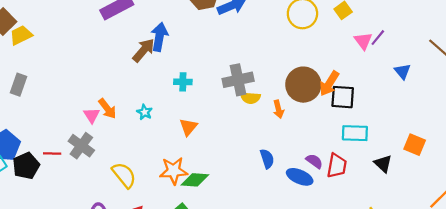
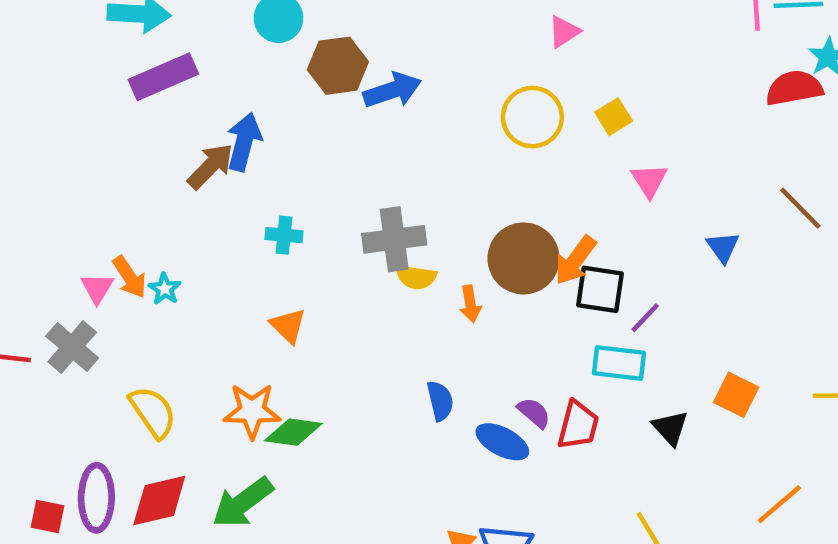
purple line: (378, 38) -> (645, 318), moved
cyan star: (145, 112) -> (165, 289), moved
orange triangle: (188, 127) -> (288, 326), turned -30

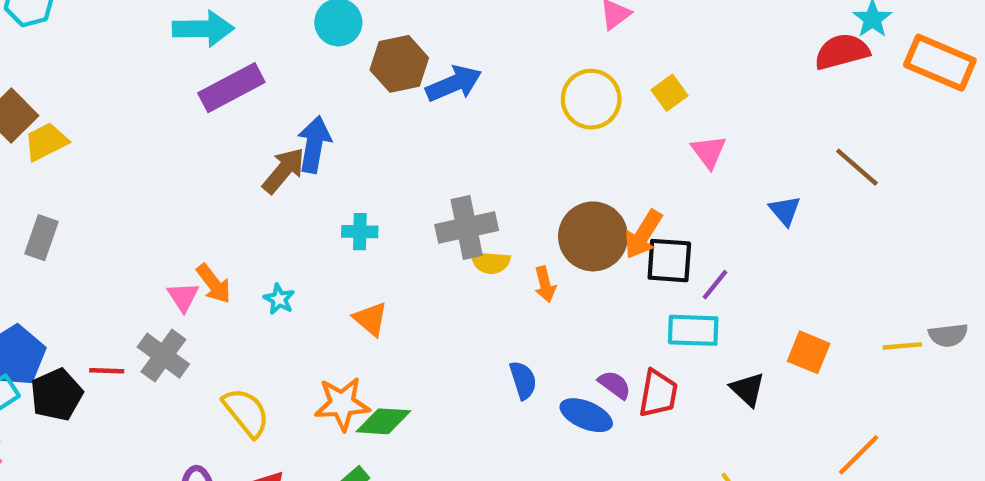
cyan star: (165, 289) -> (279, 299), moved

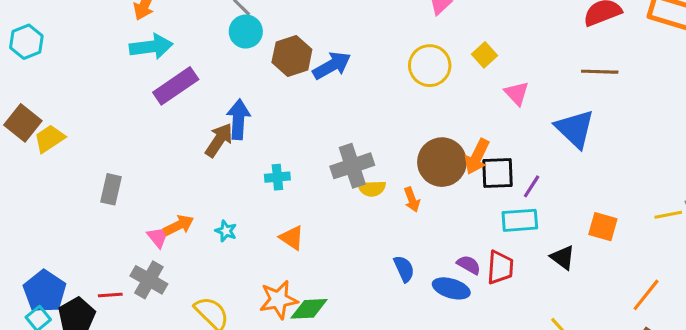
brown line: (857, 167) -> (600, 72), moved, turned -33
blue triangle: (785, 211) -> (575, 129), size x1.8
gray rectangle: (42, 238) -> (111, 189), moved
orange arrow: (214, 284) -> (179, 225), turned -72

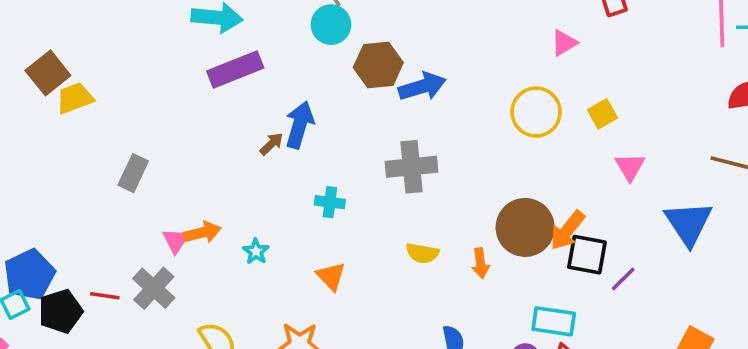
brown arrow: (219, 140) -> (272, 144), size x0.6
gray cross: (352, 166) -> (412, 167), moved
yellow semicircle: (372, 188) -> (422, 253), moved
cyan rectangle: (520, 220) -> (554, 321), moved

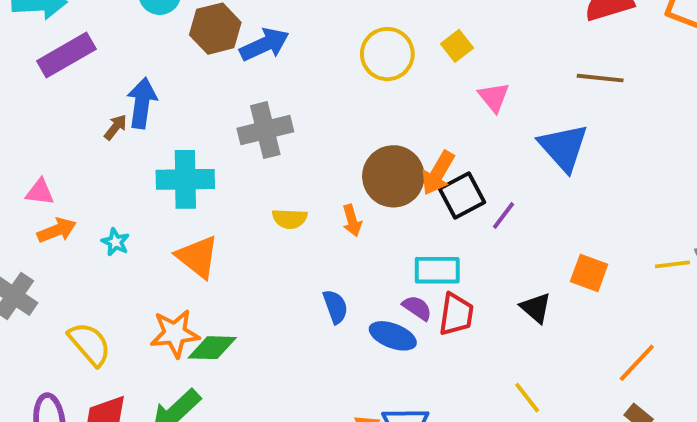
cyan cross: (330, 202) -> (185, 179), size x1.8
pink triangle: (176, 241) -> (40, 192), moved, turned -48
black square: (587, 255) -> (462, 195), turned -30
orange triangle: (331, 276) -> (198, 257), size x1.4

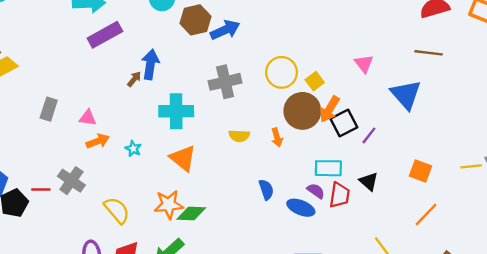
yellow square: (457, 46) -> (315, 81), moved
yellow circle: (387, 54) -> (282, 72), moved
black triangle: (536, 308) -> (369, 181), moved
orange line: (637, 363) -> (426, 214), moved

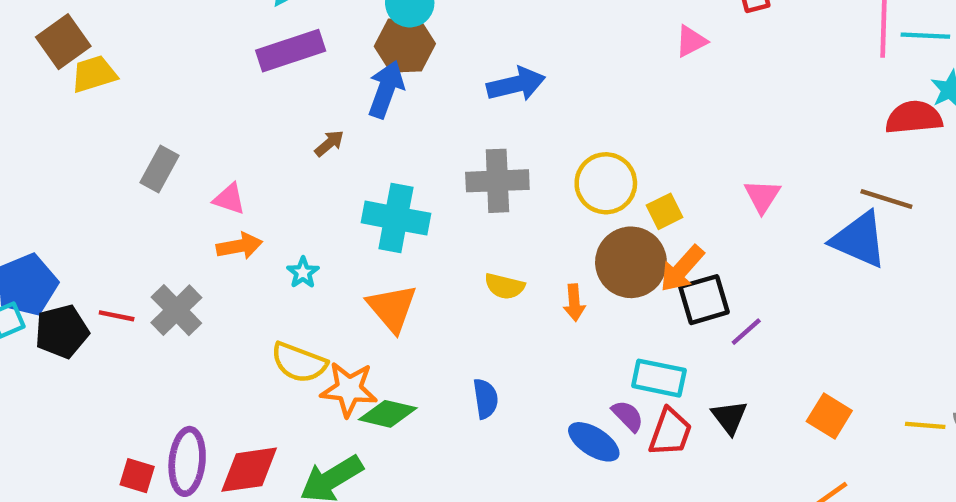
brown hexagon: (195, 20) -> (405, 45), moved
blue arrow: (150, 65) -> (386, 89), moved
blue triangle: (406, 95) -> (859, 240), moved, turned -36
blue semicircle: (266, 190) -> (486, 399), moved
yellow semicircle: (117, 210) -> (299, 363), moved, turned 140

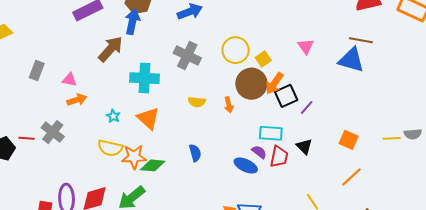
brown arrow: (329, 143) -> (111, 49), size x2.0
gray cross: (497, 181) -> (187, 56), turned 36
cyan star: (303, 273) -> (113, 116), moved

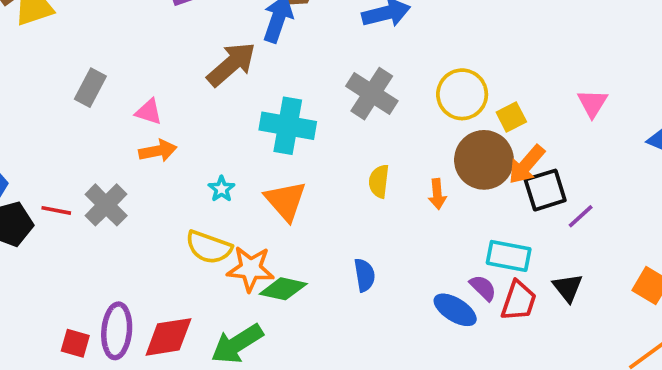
yellow semicircle: (197, 102) -> (379, 181), turned 84

